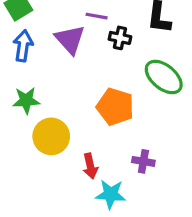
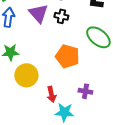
black cross: (120, 38) -> (61, 16), moved

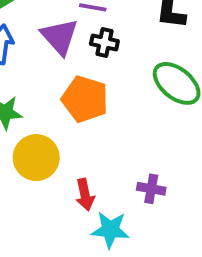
orange pentagon: (67, 56) -> (85, 99), moved

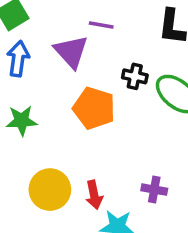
black cross: (104, 42) -> (135, 76), moved
yellow circle: (36, 158) -> (50, 190), moved

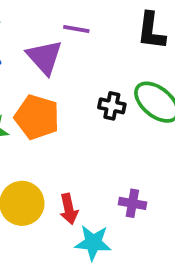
black cross: (135, 76) -> (112, 106), moved
orange pentagon: (94, 108) -> (37, 117), moved

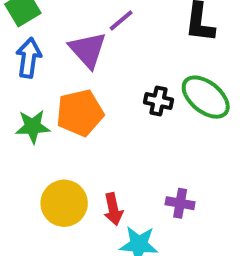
purple line: (76, 29) -> (121, 20), turned -50
orange pentagon: (37, 117) -> (80, 113), turned -30

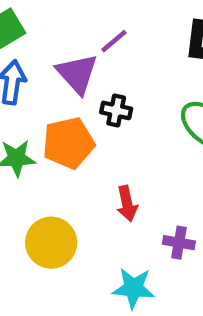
black cross: (158, 101) -> (116, 110), moved
red arrow: (113, 209) -> (127, 204), moved

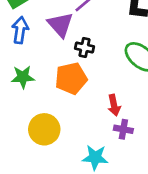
orange pentagon: (68, 143) -> (71, 78), moved
red arrow: (127, 204) -> (114, 105), moved

